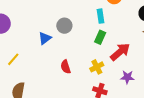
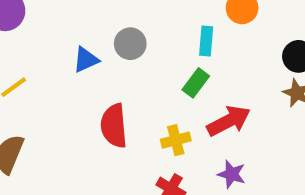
red semicircle: (66, 67) -> (114, 126), size x1.5

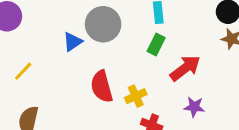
gray circle: (130, 44) -> (103, 24), size x1.5
yellow cross: (176, 140) -> (136, 96), moved

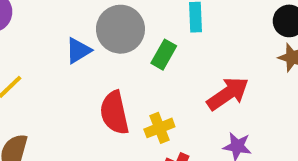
green rectangle: (156, 45) -> (164, 55), moved

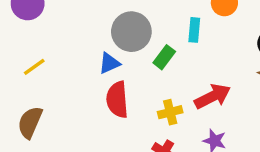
blue triangle: (78, 51) -> (109, 63), moved
yellow cross: (159, 128) -> (170, 112), moved

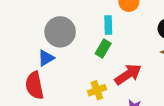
green rectangle: (164, 57) -> (103, 49), moved
red semicircle: (117, 100) -> (34, 85), moved

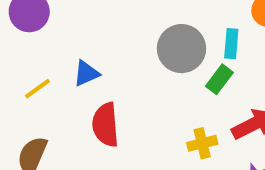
gray circle: (60, 32) -> (181, 49), moved
blue triangle: (46, 58) -> (86, 73), moved

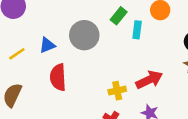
gray circle: (181, 49) -> (84, 35), moved
green rectangle: (219, 79) -> (119, 16), moved

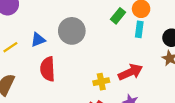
green rectangle: (119, 16) -> (118, 16), moved
cyan rectangle: (137, 30) -> (139, 29), moved

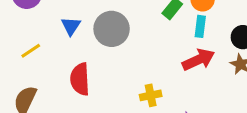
blue triangle: (38, 40) -> (71, 26), moved, turned -35
red arrow: (130, 72) -> (198, 60), moved

